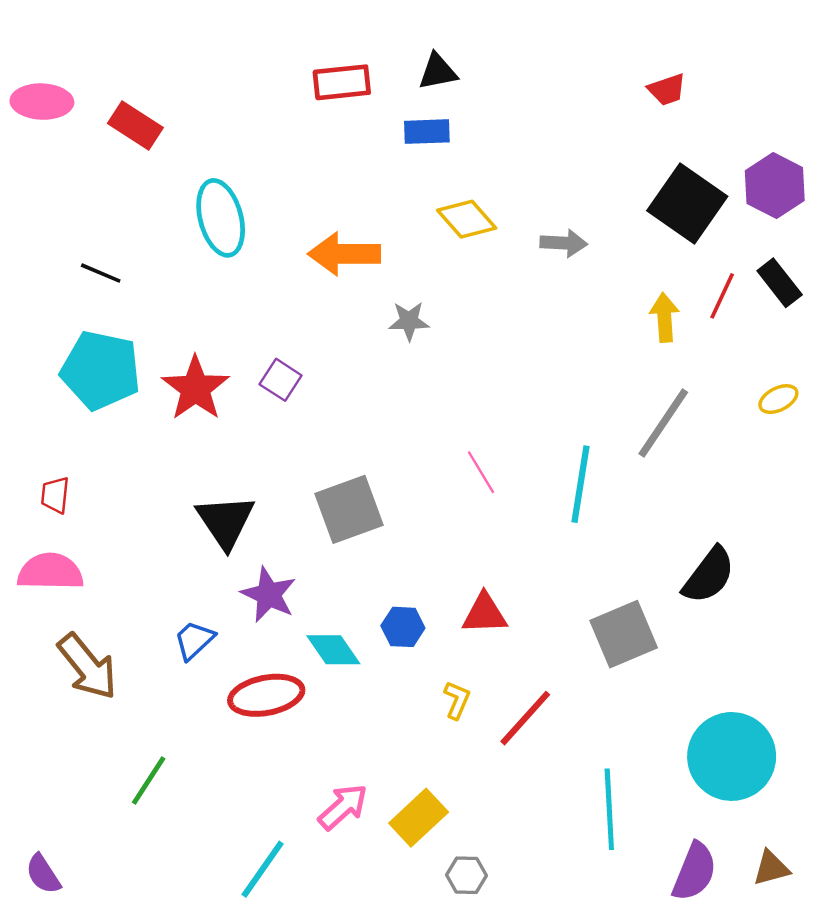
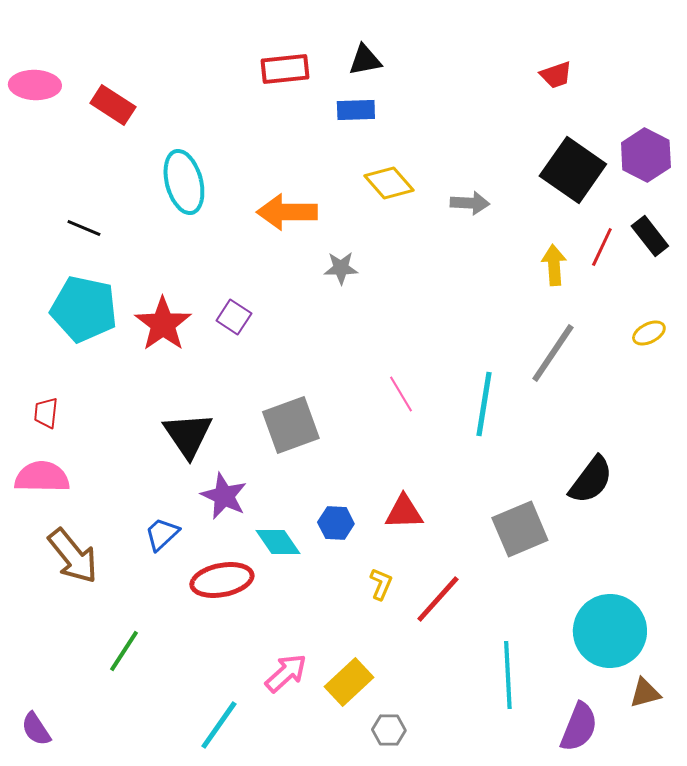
brown triangle: (771, 868) -> (645, 693), moved

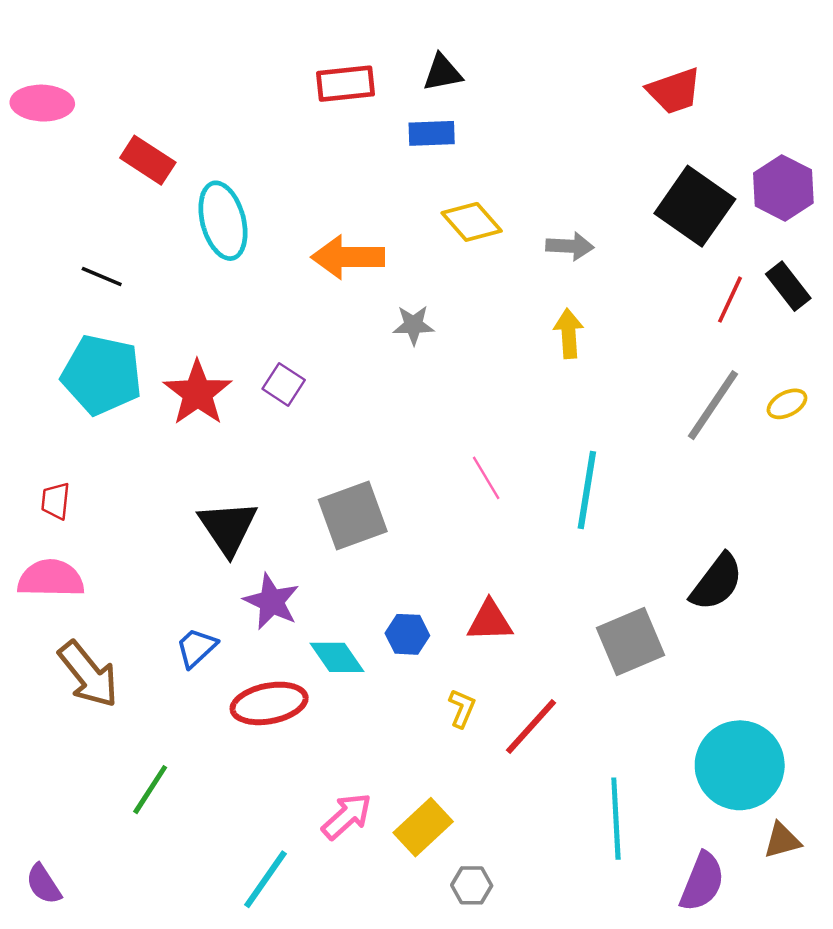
red trapezoid: (556, 75) -> (674, 91), size x1.4
red rectangle: (113, 105) -> (148, 160), moved
yellow arrow: (554, 265) -> (569, 334), moved
gray line: (553, 353) -> (713, 405), moved

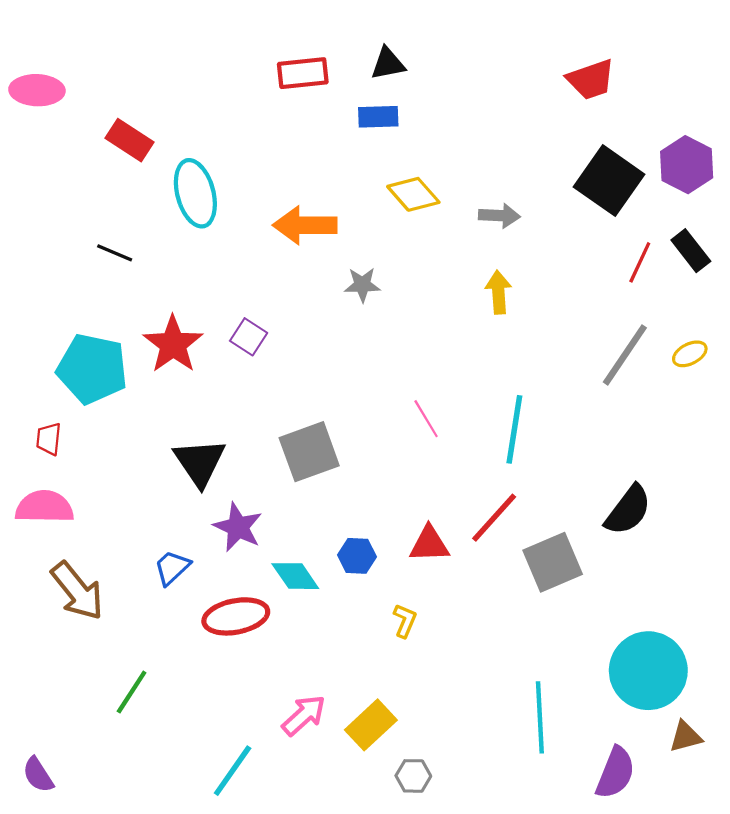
black line: (102, 277) -> (115, 253), moved
cyan pentagon: (102, 375) -> (92, 369), moved
red line: (531, 726) -> (494, 518), moved

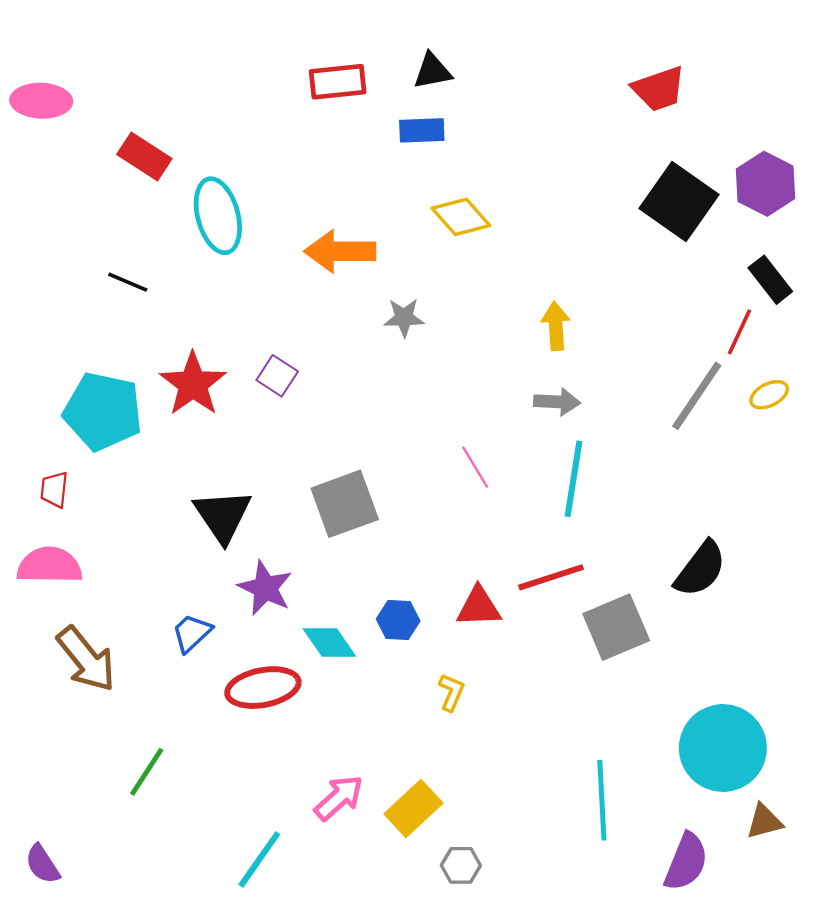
gray arrow: (499, 216) -> (557, 402), moved
red line: (640, 262) -> (739, 332), moved
red line: (494, 518) -> (551, 577), turned 30

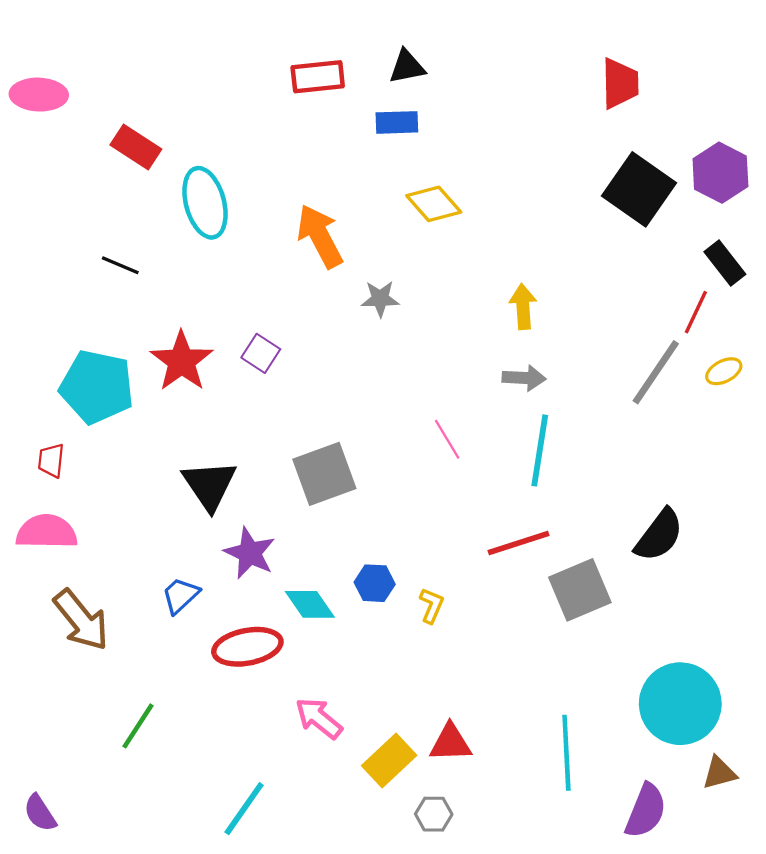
red trapezoid: (659, 89) -> (620, 83), turned -72
orange arrow: (340, 251) -> (320, 236), turned 62
red triangle: (479, 607) -> (450, 743), moved
yellow L-shape: (451, 692) -> (431, 605), moved
pink arrow: (339, 798) -> (319, 718), moved, turned -99

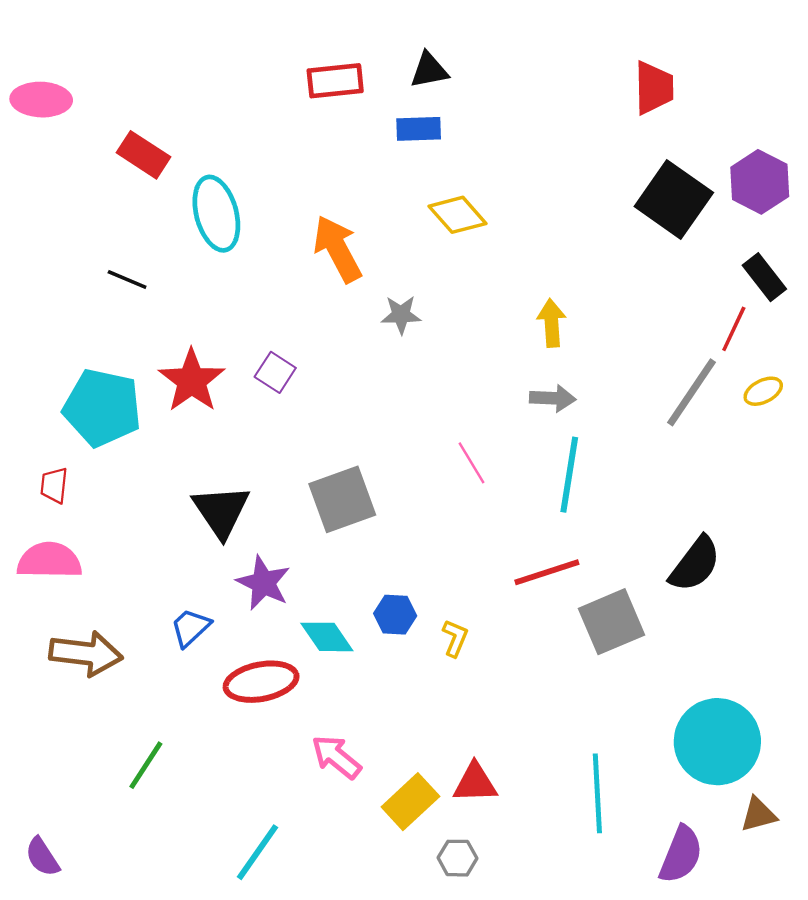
brown arrow: (81, 620) -> (86, 653), turned -44

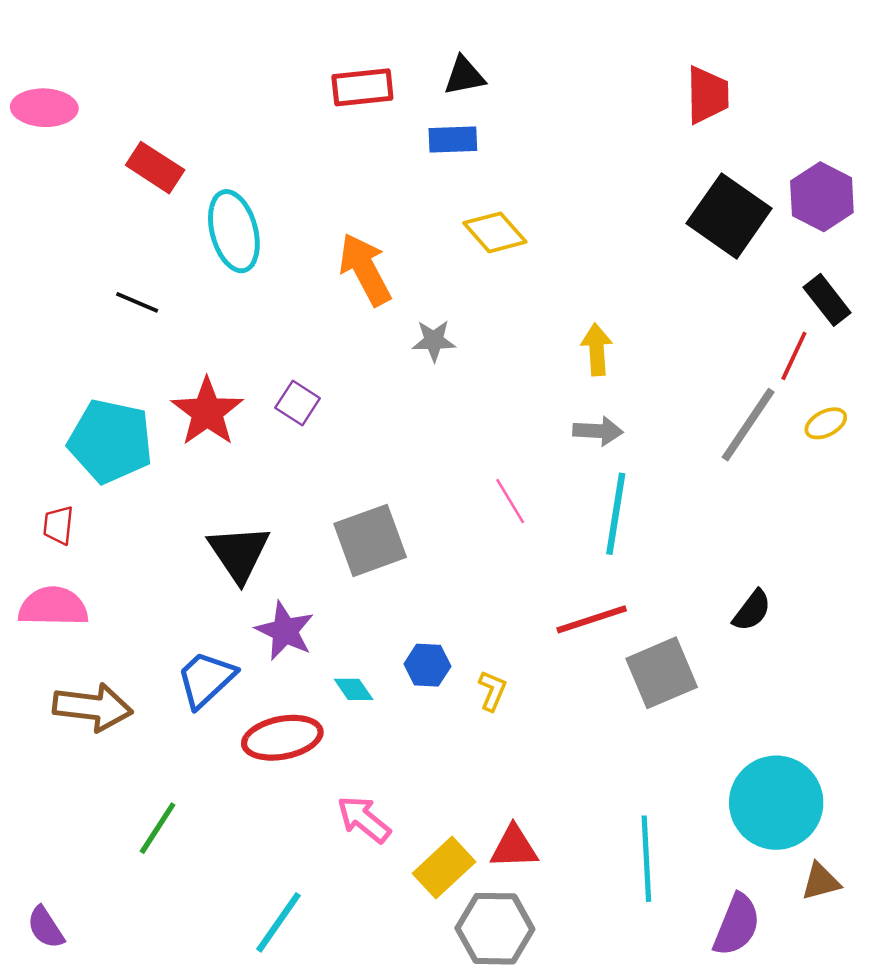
black semicircle: (695, 564) -> (752, 610), size x0.7
blue trapezoid: (191, 628) -> (206, 679), size x1.4
cyan diamond: (327, 637) -> (354, 689), size x0.7
gray hexagon: (457, 858) -> (495, 929), size x1.8

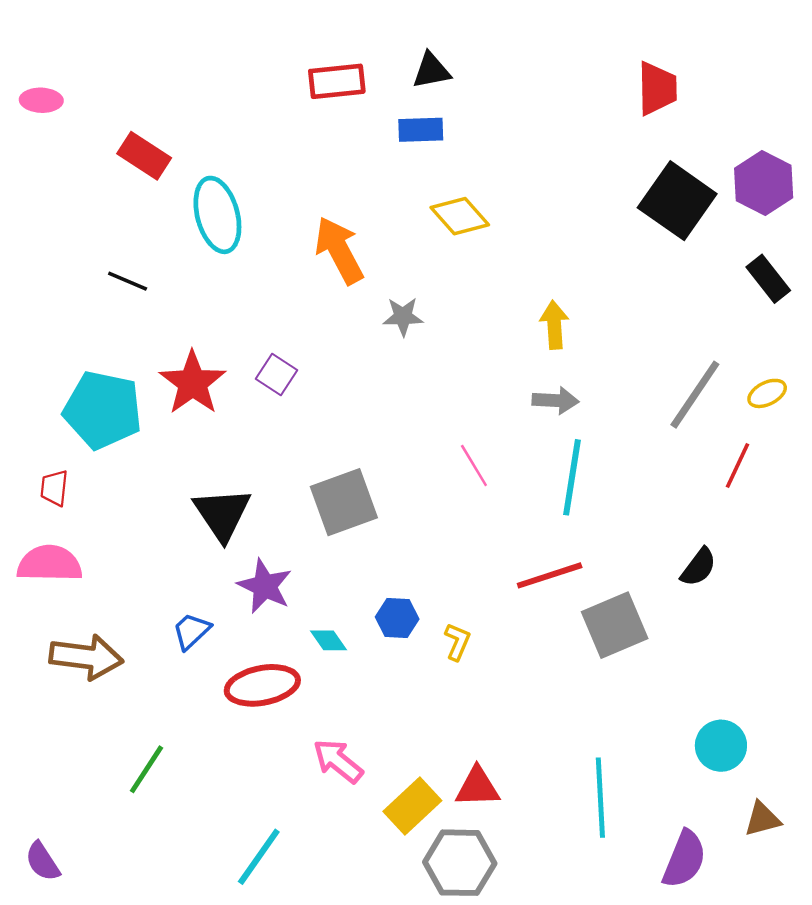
pink ellipse: (44, 108) -> (41, 100), size x0.7
red line: (794, 356) -> (738, 466), moved
blue trapezoid: (206, 679) -> (191, 631), size x0.7
cyan circle: (776, 803) -> (721, 746), size x0.6

